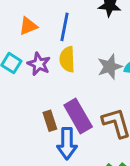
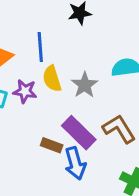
gray star: (110, 67) -> (85, 85), moved
brown rectangle: (50, 121) -> (52, 145), turned -36

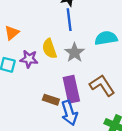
blue line: (40, 47) -> (69, 20), moved
purple rectangle: (79, 133) -> (71, 89), turned 35

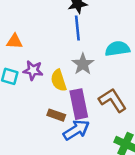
orange triangle: (12, 33) -> (15, 41), turned 42
yellow semicircle: (49, 49) -> (59, 80), moved
blue arrow: (69, 113) -> (76, 130), turned -105

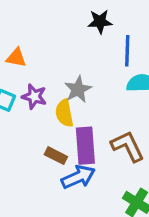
blue line: (77, 28) -> (127, 51), moved
gray star: (83, 64) -> (78, 89), moved

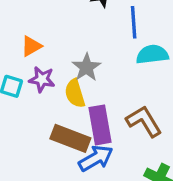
orange triangle: (16, 58) -> (31, 46), moved, turned -35
brown rectangle: (56, 156) -> (70, 138), size x1.6

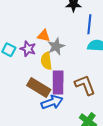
orange triangle: (31, 46) -> (44, 36), moved, turned 32

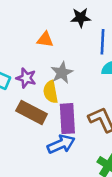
orange triangle: (44, 36) -> (45, 40), moved
brown rectangle: (39, 87) -> (32, 112), moved

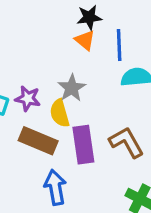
orange triangle: (45, 40) -> (85, 40), moved, turned 36
blue arrow: (61, 144) -> (55, 187), moved, turned -72

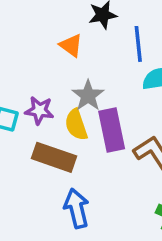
orange triangle: (85, 40) -> (71, 45), moved
purple rectangle: (83, 145) -> (112, 130), moved

